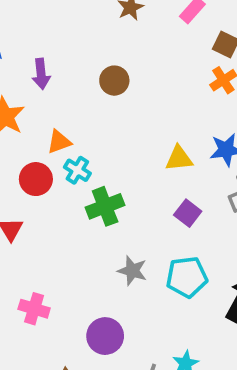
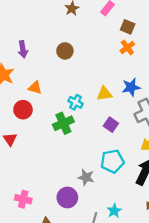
orange triangle: (59, 142) -> (35, 88), turned 40
cyan cross: (77, 170) -> (76, 102), moved
gray star: (132, 271) -> (86, 177), moved
pink cross: (34, 309) -> (23, 199), moved

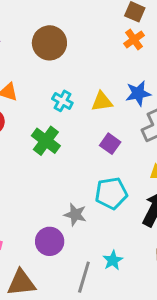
brown circle: (65, 51) -> (49, 43), size x1.5
cyan cross: (76, 102) -> (62, 101), moved
green cross: (63, 123) -> (46, 141), turned -30

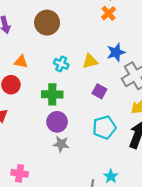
green cross: (46, 141) -> (52, 94), turned -30
gray star: (75, 215) -> (61, 144), moved
purple circle: (50, 241) -> (57, 122), moved

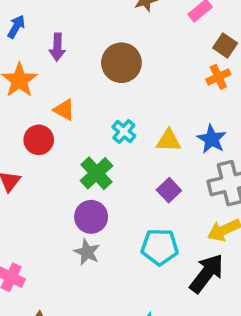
blue star: (116, 52) -> (212, 139), turned 30
green cross: (52, 94) -> (97, 173), turned 30

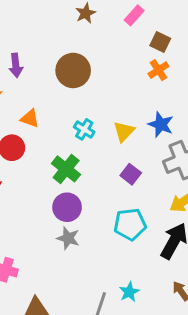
yellow triangle: (169, 141) -> (124, 131), turned -40

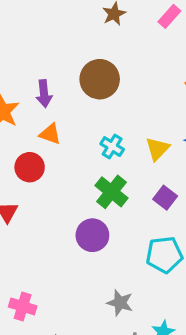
purple arrow: (16, 65) -> (44, 94), moved
green cross: (66, 169) -> (111, 192), moved
gray star: (68, 238) -> (120, 303), moved

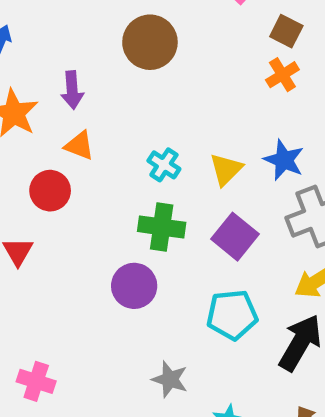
brown circle: (100, 79) -> (150, 42), moved
green cross: (111, 192) -> (162, 227), turned -32
purple square: (165, 198) -> (235, 237), size x1.4

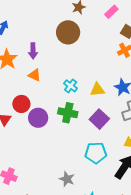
yellow triangle: (226, 169) -> (97, 90), turned 35
red circle: (50, 191) -> (21, 104), moved
purple circle: (134, 286) -> (38, 118), moved

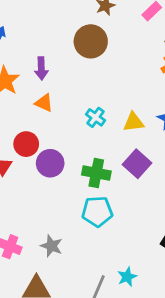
green cross: (68, 113) -> (96, 173), moved
cyan pentagon: (96, 153) -> (97, 212), moved
gray star: (67, 179) -> (51, 246), moved

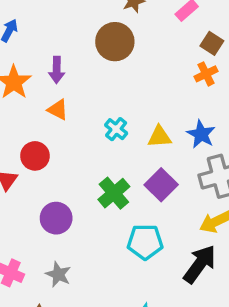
purple circle: (50, 163) -> (56, 218), moved
green cross: (96, 173) -> (114, 193), turned 36
cyan pentagon: (97, 212) -> (145, 242), moved

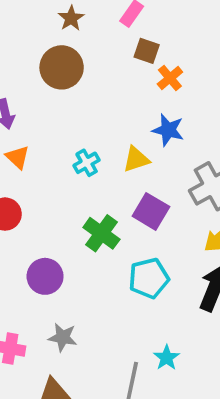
brown square: (212, 43) -> (147, 51), moved
orange triangle: (58, 110) -> (17, 157), turned 30
cyan cross: (116, 129) -> (87, 163), turned 35
blue star: (201, 134) -> (168, 130), moved

